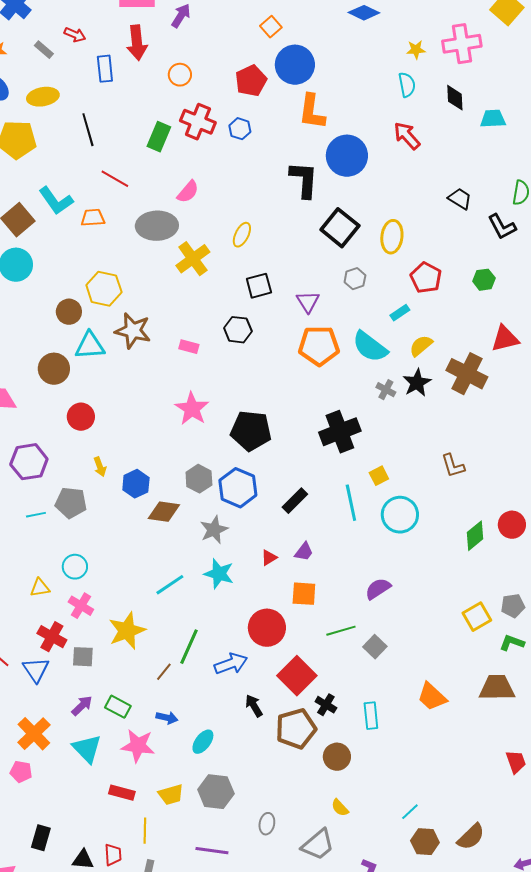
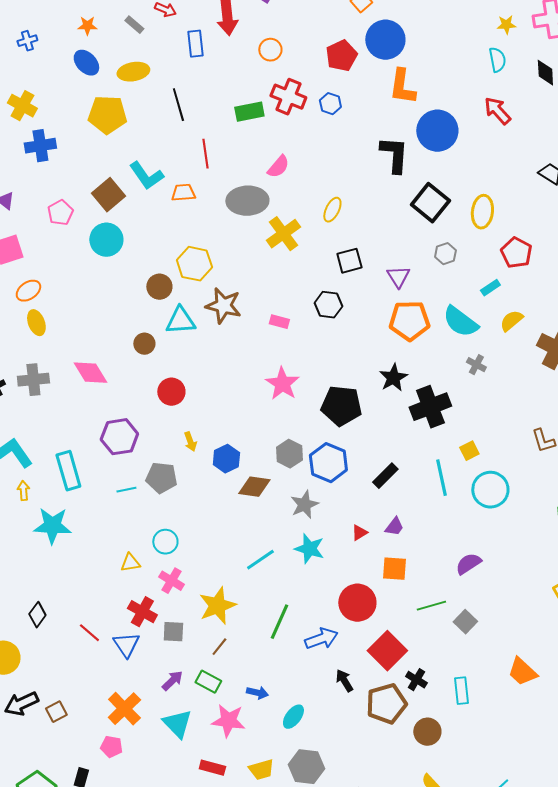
green rectangle: (159, 137) -> (249, 112), turned 56
red line: (115, 179) -> (205, 154), turned 52
brown circle: (54, 369) -> (144, 344), size x0.7
black star: (417, 383) -> (393, 378), moved
brown line: (164, 672) -> (219, 647), moved

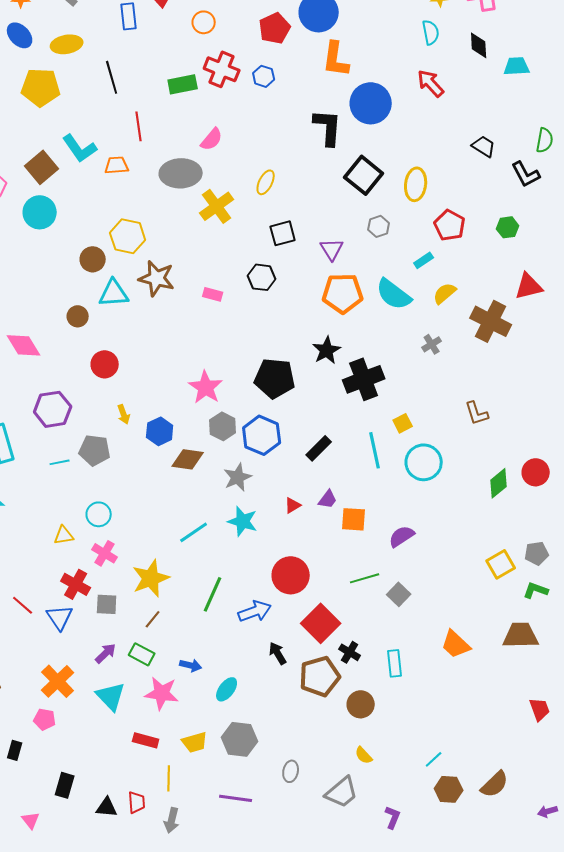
gray cross: (476, 365) -> (432, 344), moved, turned 30
pink star: (282, 384) -> (206, 387), moved
orange square: (394, 569) -> (354, 519), moved

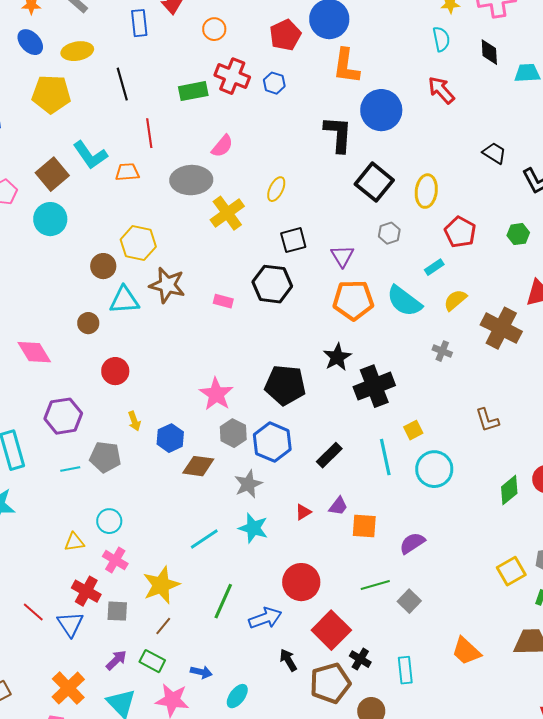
black hexagon: (262, 277) -> (272, 284), size x1.4
gray cross: (432, 344) -> (442, 351), turned -36

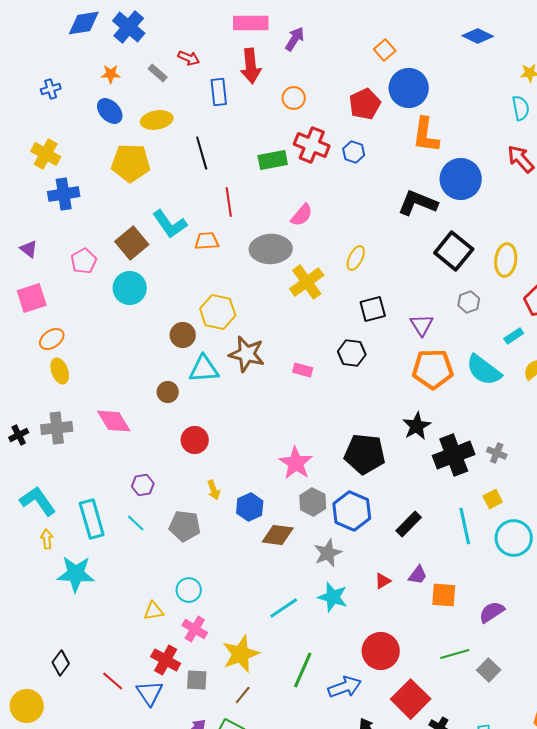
black L-shape: (338, 134) -> (418, 203), turned -72
black hexagon: (272, 284) -> (352, 353), size x0.7
gray cross: (442, 351) -> (497, 453), moved
purple hexagon: (63, 416) -> (143, 485), size x0.6
cyan line: (70, 469) -> (136, 523), moved, turned 54

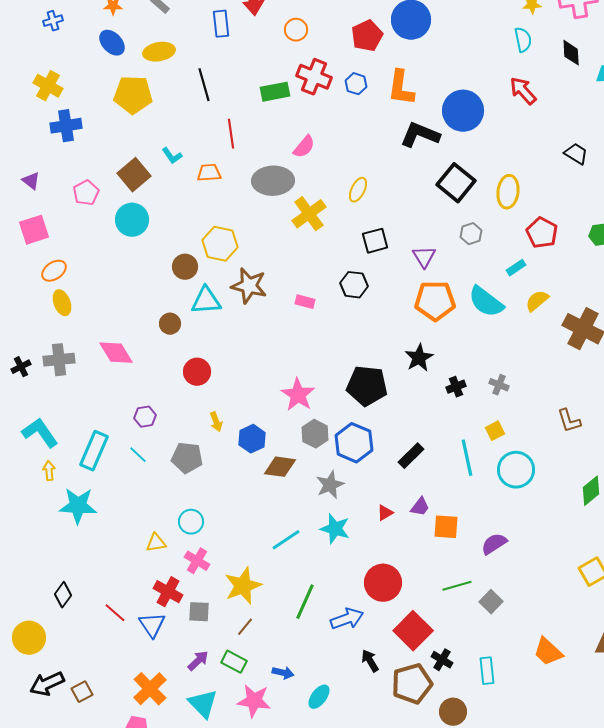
orange L-shape: (426, 135) -> (401, 88), moved
cyan L-shape: (170, 224) -> (172, 156), size x0.6
black cross: (454, 455) -> (456, 387), size x0.5
cyan rectangle: (92, 519) -> (94, 451), turned 39

